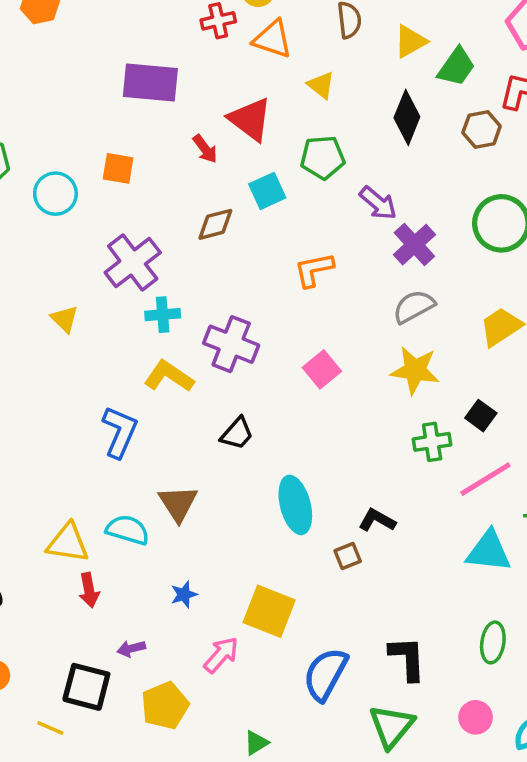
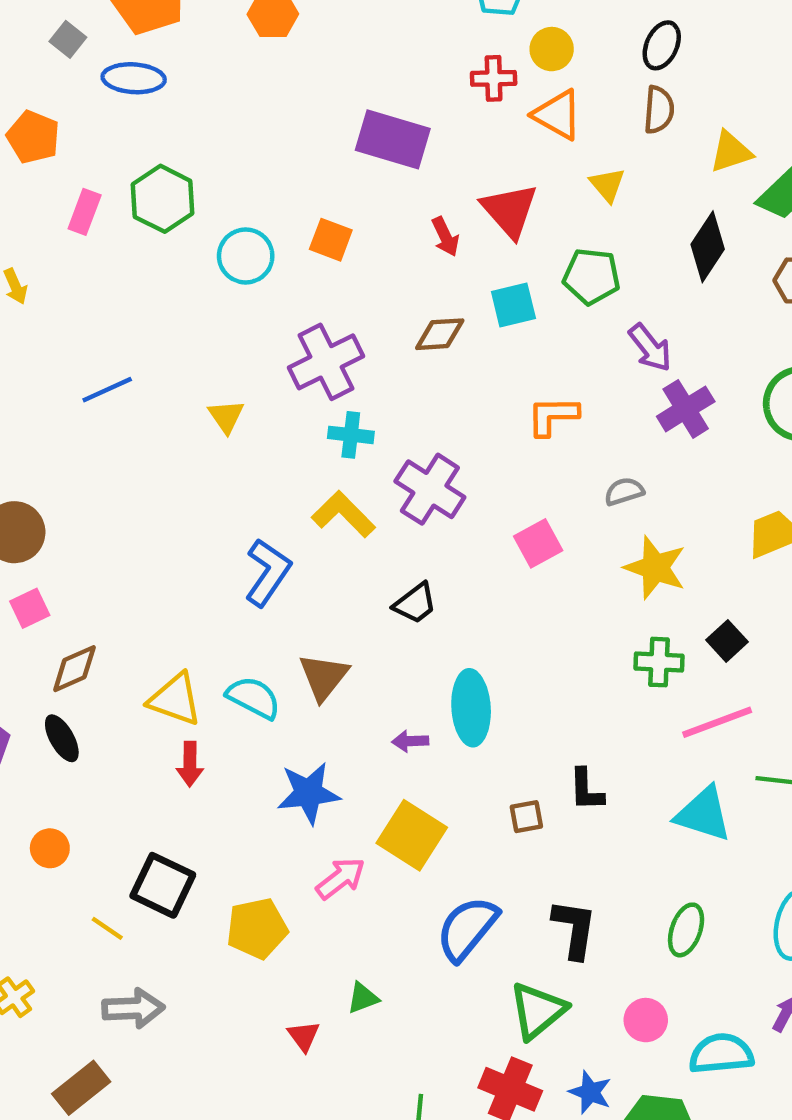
gray semicircle: (414, 307) -> (624, 491), moved, size x0.7
black L-shape: (377, 520) -> (586, 790), moved, turned -132
brown square: (348, 556) -> (526, 817), moved
blue star: (184, 594) -> (309, 793), size x1.8
purple arrow: (131, 649) -> (410, 741), moved

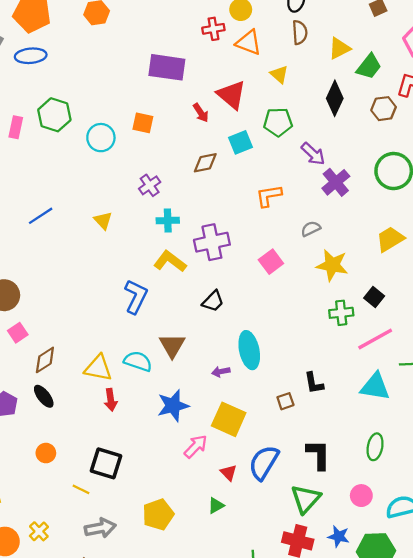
purple cross: (326, 362) -> (150, 185), size x0.6
purple cross: (430, 489) -> (212, 242), turned -36
yellow pentagon: (257, 928) -> (158, 515), moved
red triangle: (304, 1036) -> (229, 473), moved

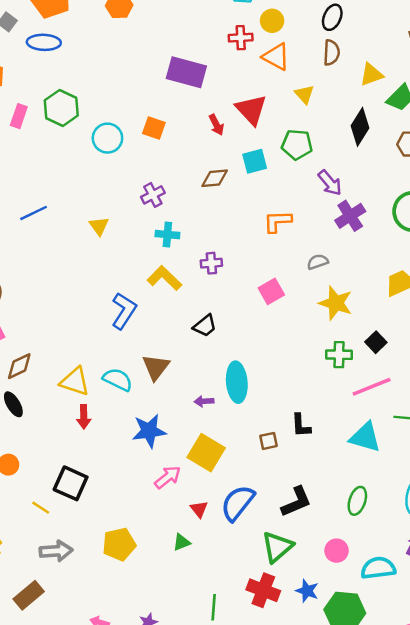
purple cross: (212, 242) -> (211, 263), size x0.6
black L-shape: (318, 455) -> (296, 502), turned 60

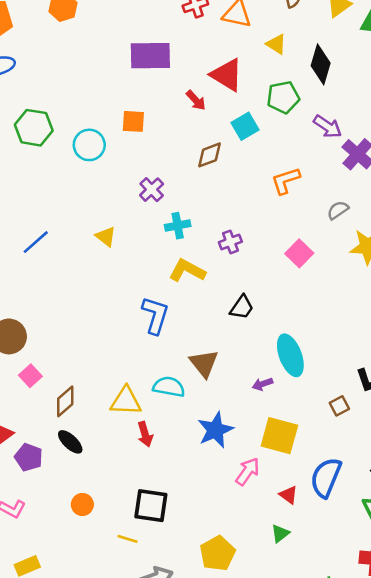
black diamond: (360, 127) -> (321, 64), moved

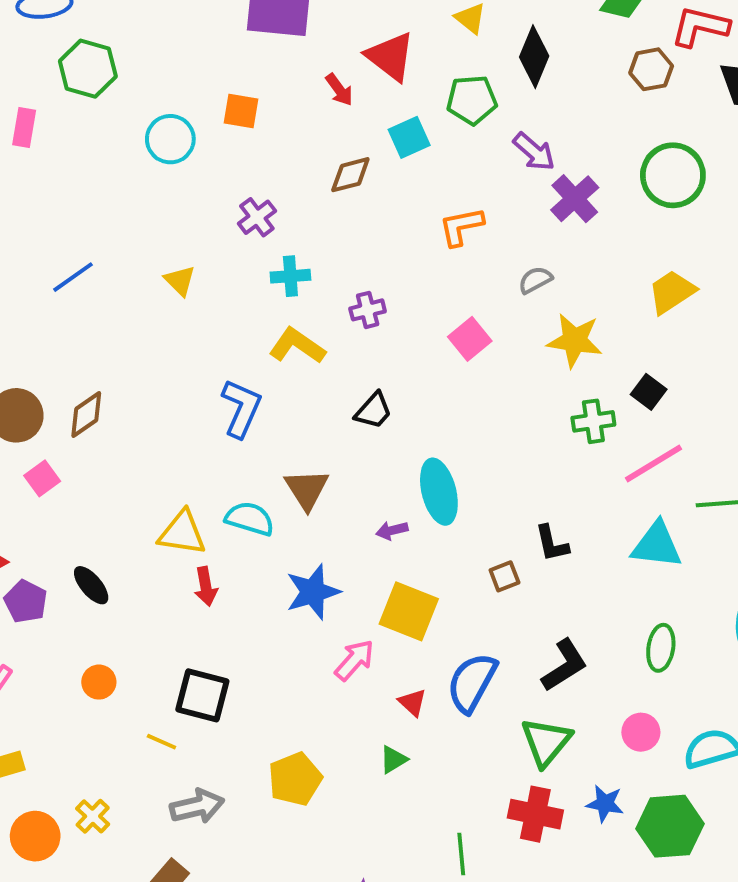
green hexagon: (34, 128) -> (88, 69), moved
brown diamond: (65, 401) -> (86, 414), moved

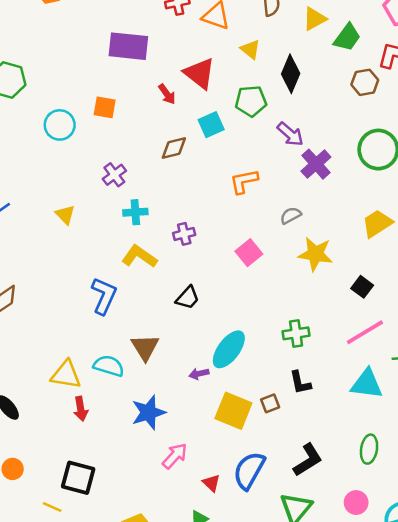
green cross: (593, 421) -> (296, 333), moved
cyan ellipse: (439, 492) -> (229, 349), turned 51
yellow square: (409, 611) -> (233, 411), moved

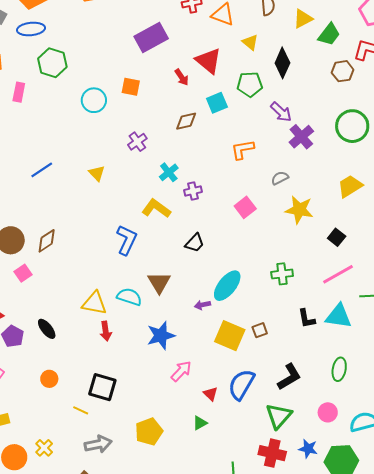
purple rectangle: (128, 46) -> (151, 38), turned -36
cyan cross: (135, 212) -> (169, 172), moved, turned -36
black L-shape: (300, 383) -> (307, 319), moved

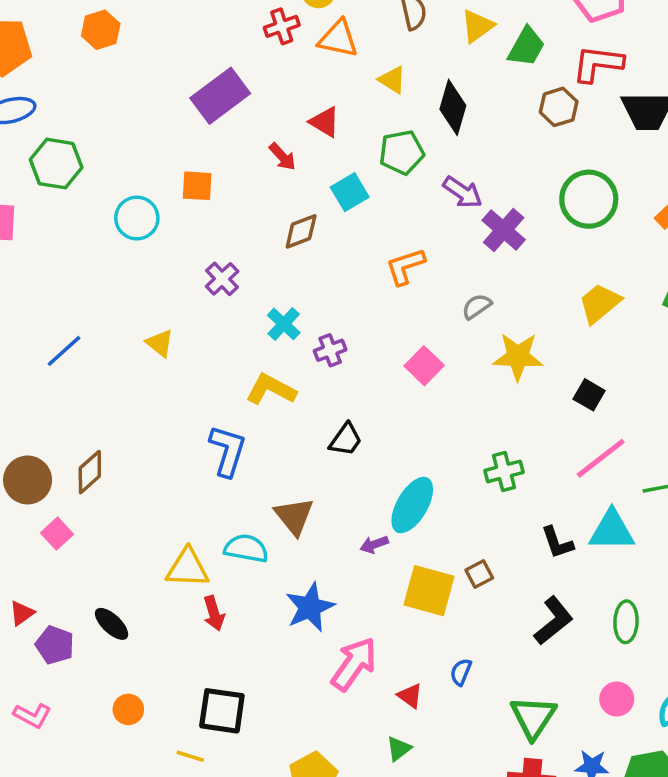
red triangle: (208, 61) -> (325, 122), size x0.7
pink arrow: (181, 371) -> (354, 664), size x1.4
black L-shape: (289, 377) -> (554, 621), moved
blue semicircle: (241, 384) -> (461, 672), size x0.5

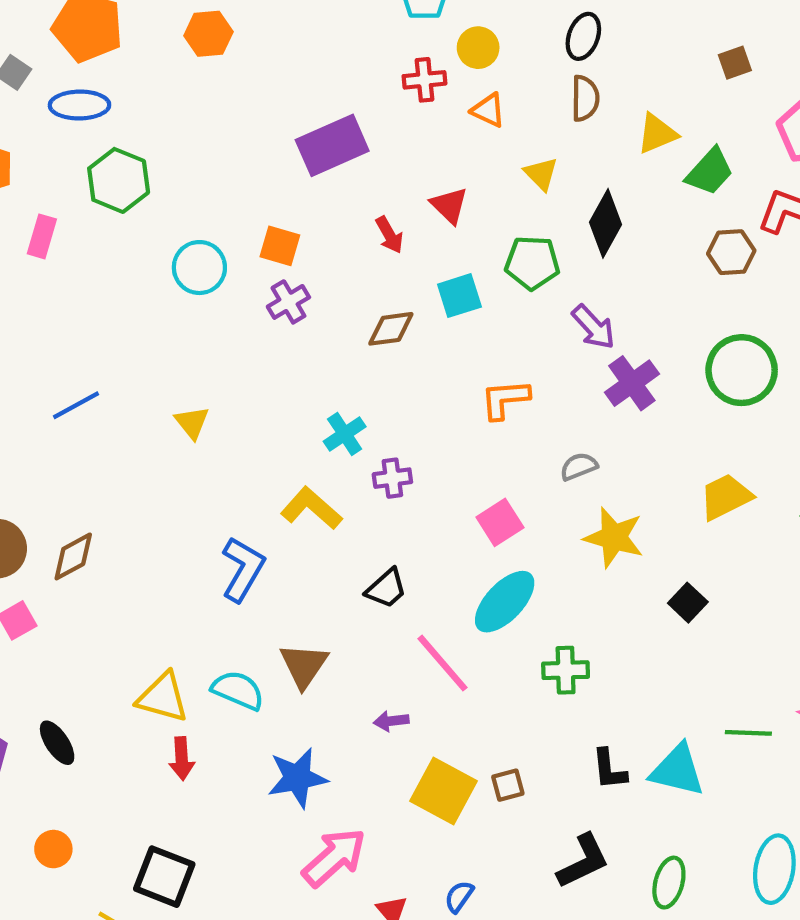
orange triangle: (338, 39) -> (488, 110), size x0.7
purple cross: (222, 279) -> (288, 302), moved
pink line: (601, 458) -> (442, 663), moved, turned 74
cyan ellipse: (412, 505) -> (505, 602), moved

